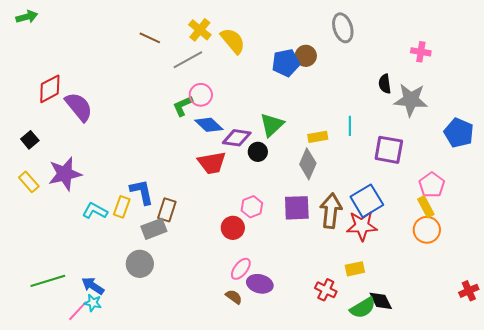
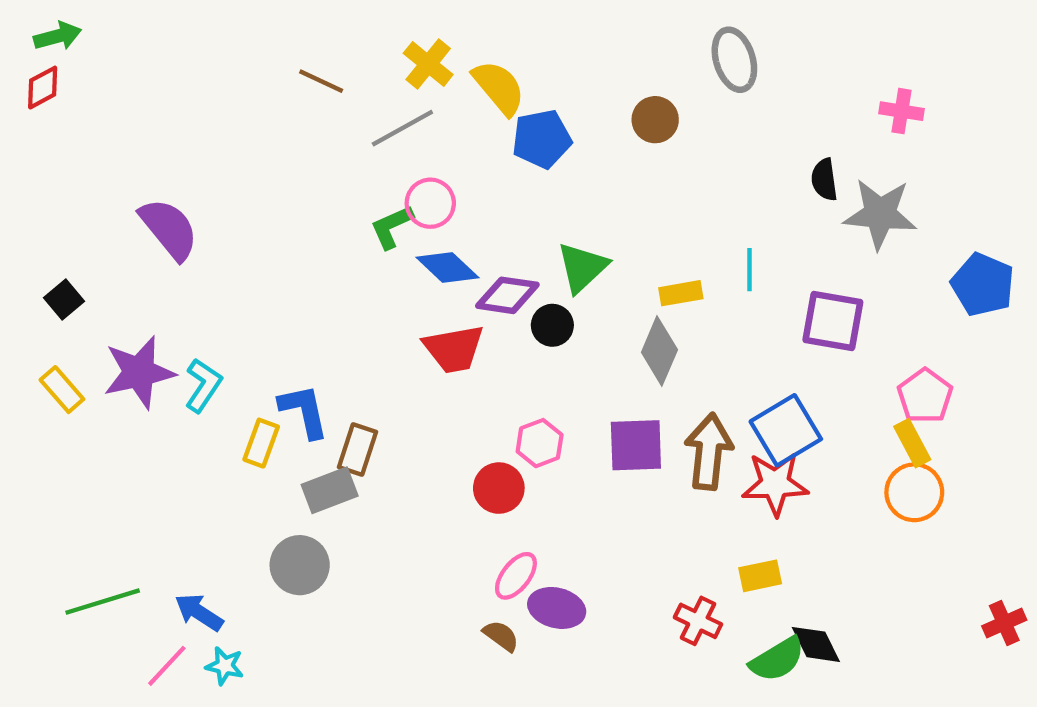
blue pentagon: (286, 63) -> (542, 139), moved
red diamond: (50, 89) -> (43, 88), moved, size x0.7
cyan L-shape: (95, 211) -> (203, 385), moved, turned 95
cyan star: (93, 303) -> (225, 666), moved

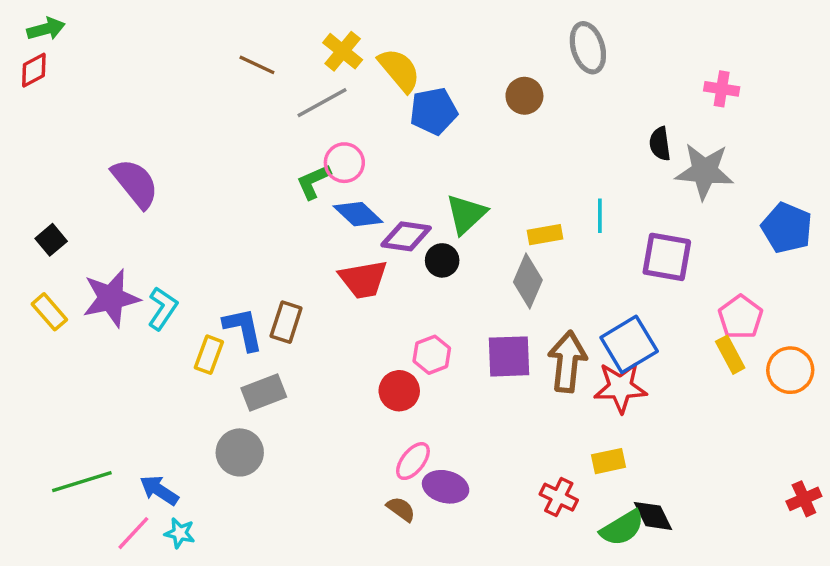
brown rectangle: (357, 449) -> (286, 322), moved
orange circle: (914, 492) -> (790, 370), moved

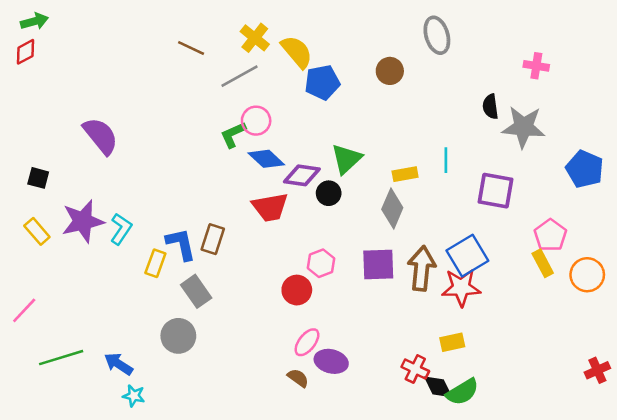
black square: (51, 240) -> (38, 178), turned -35
gray rectangle: (264, 392) -> (196, 291), turned 76
black diamond: (653, 516) -> (438, 387), moved
pink line: (133, 533) -> (24, 310), moved

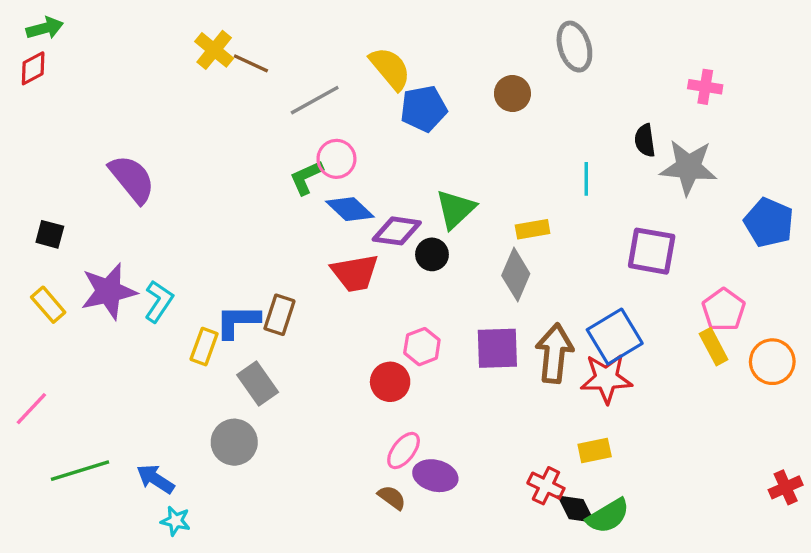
yellow cross: (255, 38) -> (214, 50), moved
cyan line: (446, 160) -> (586, 179), moved
blue L-shape: (181, 244) -> (238, 321), turned -78

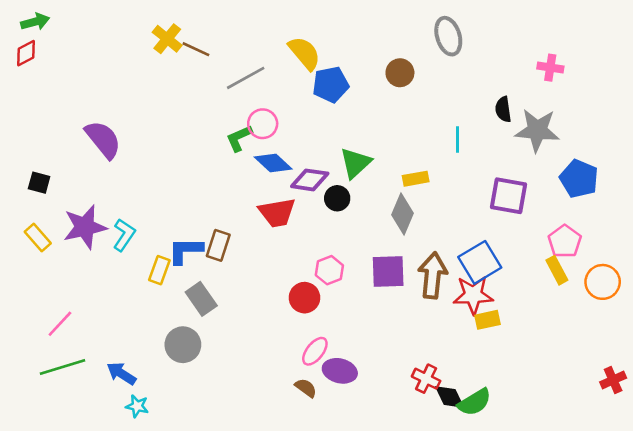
blue pentagon: (769, 223) -> (579, 179), moved
pink line: (31, 409) -> (60, 324), moved
yellow rectangle: (595, 451) -> (488, 320), moved

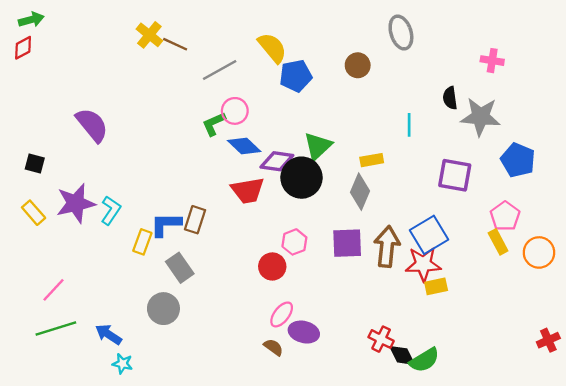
black circle: (337, 198) -> (301, 178), size x1.8

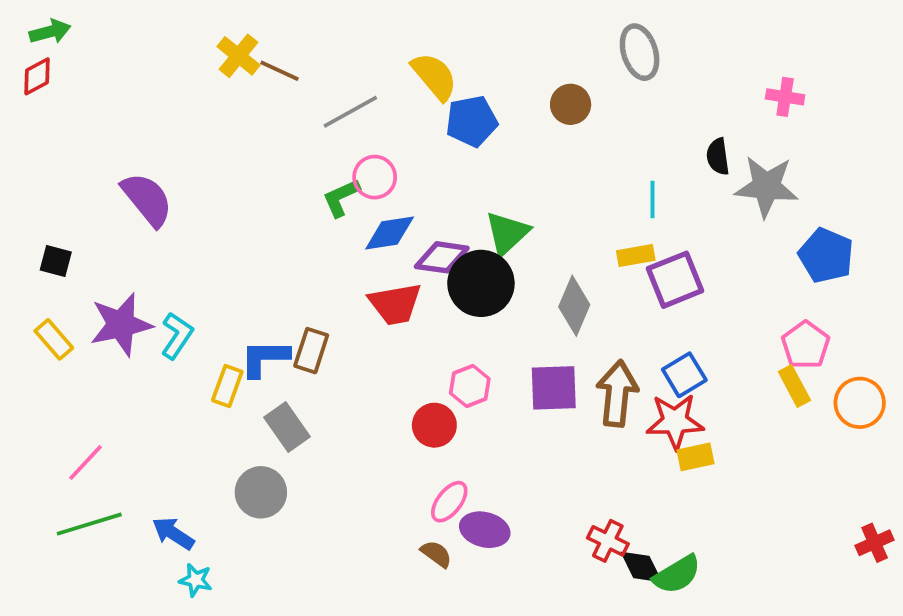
blue diamond: (244, 146) -> (390, 233), turned -52
yellow rectangle: (372, 160) -> (636, 255), moved
purple square: (455, 175) -> (675, 280), moved, turned -32
blue square: (429, 235) -> (684, 375), size x0.7

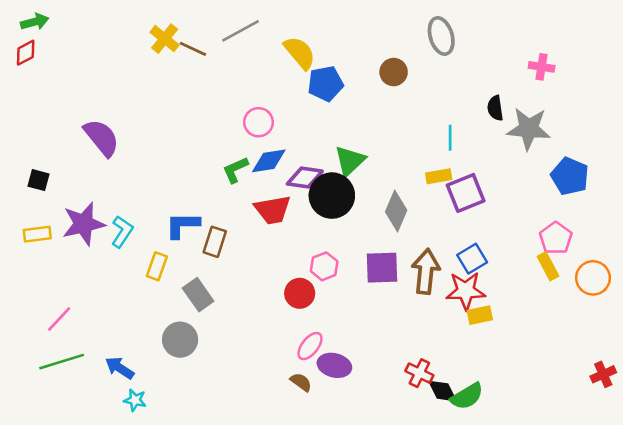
gray line: (350, 112) -> (240, 31), moved
green L-shape: (341, 198) -> (235, 170), moved
yellow rectangle: (54, 339) -> (37, 234), turned -56
blue L-shape: (265, 358) -> (183, 225), moved

